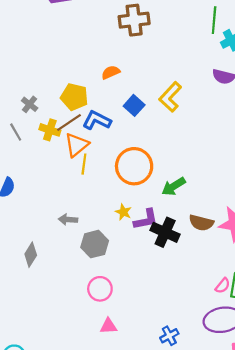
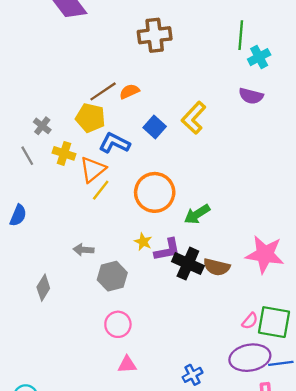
brown line: (69, 122) -> (103, 91), moved
yellow line: (84, 164) -> (101, 190), turned 30
brown semicircle: (201, 223) -> (217, 267), moved

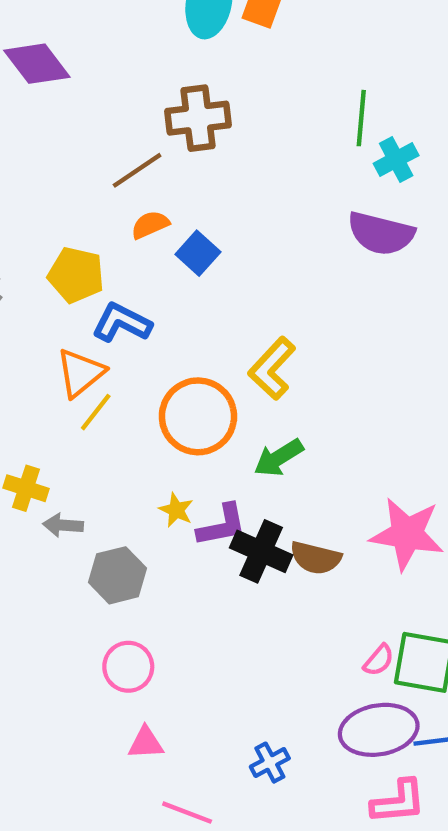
brown line: (103, 91) -> (137, 170), moved
purple semicircle: (251, 96) -> (381, 233), size x1.4
yellow L-shape: (194, 118) -> (272, 368), moved
blue square: (155, 127) -> (198, 253), moved
yellow cross: (64, 153) -> (26, 488), moved

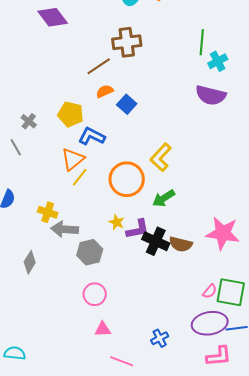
gray arrow: (63, 525) -> (65, 229), size x1.5

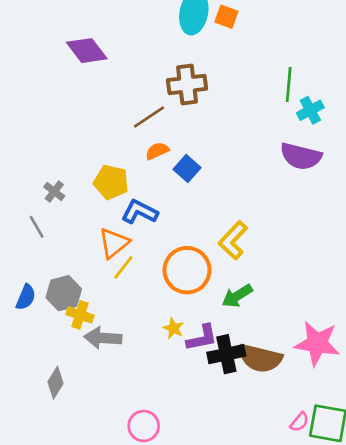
black cross: (156, 241) -> (226, 354), turned -36
brown semicircle: (181, 244) -> (260, 358), size x1.4
gray hexagon: (90, 252) -> (64, 293), moved

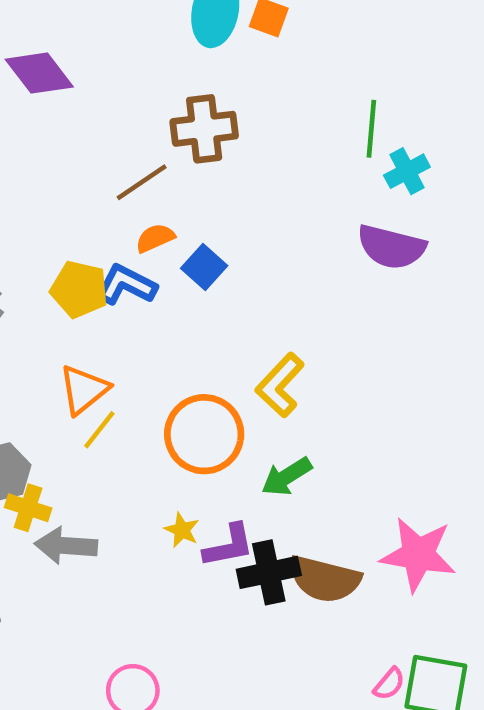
blue L-shape: (140, 212) -> (126, 285), moved

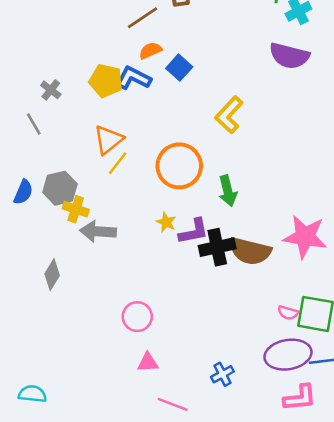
yellow L-shape: (280, 385) -> (229, 115), moved
green arrow: (287, 477) -> (228, 191), turned -72
pink semicircle: (389, 684) -> (288, 313), turned 66

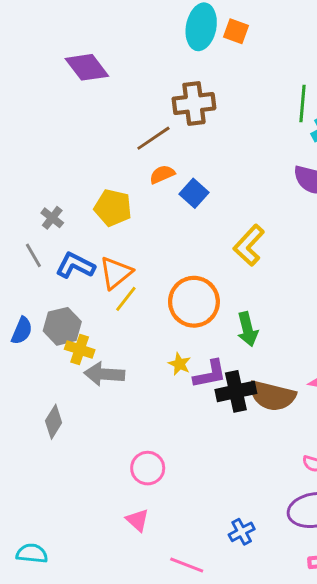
blue L-shape: (133, 78) -> (75, 266), moved
pink triangle: (148, 362) -> (138, 520), moved, turned 45

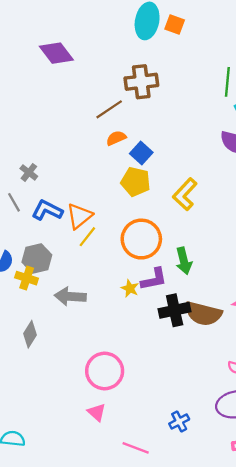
yellow pentagon: (113, 208) -> (136, 182), moved
yellow cross: (80, 349) -> (27, 278), moved
purple L-shape: (210, 374) -> (154, 279), moved
pink circle: (148, 468) -> (105, 371), size x1.4

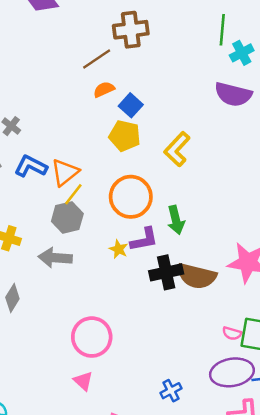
gray hexagon: (37, 259) -> (67, 217), moved

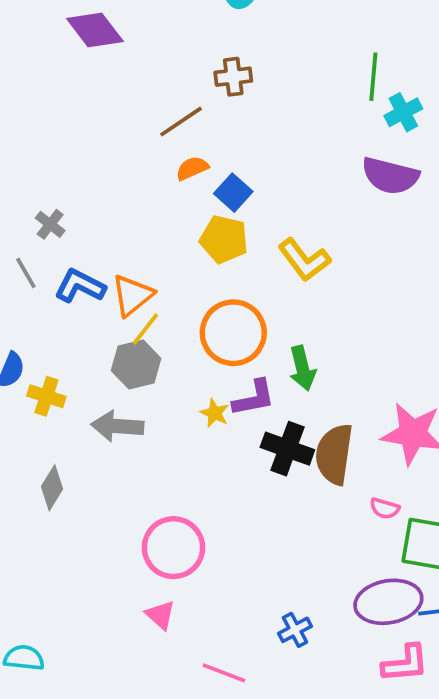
brown cross: (131, 30) -> (233, 77), size x0.7
yellow L-shape: (177, 149) -> (304, 260), turned -80
black cross: (166, 272) -> (287, 449), turned 32
brown semicircle: (197, 276) -> (334, 454), turned 84
pink semicircle: (232, 333) -> (385, 508), moved

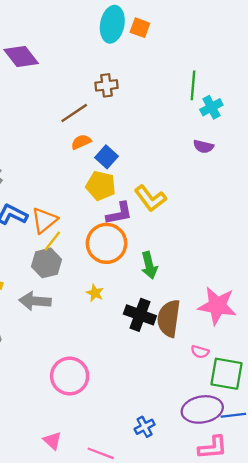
purple semicircle: (390, 176) -> (203, 146), size x0.6
purple L-shape: (254, 398) -> (119, 213), moved
pink triangle: (160, 615) -> (52, 441), moved

